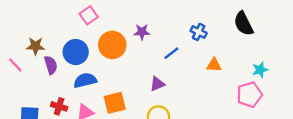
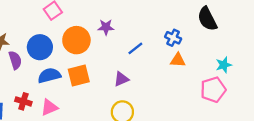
blue cross: (199, 32) -> (173, 38), moved
orange square: (115, 103) -> (79, 75), moved

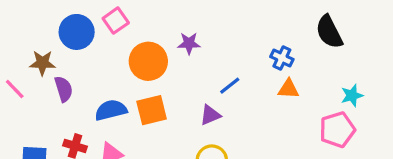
blue circle: (40, 47) -> (77, 32), moved
blue line: (135, 48) -> (230, 86), moved

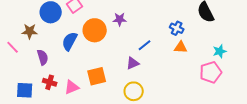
purple semicircle: (64, 89) -> (43, 57), moved
blue semicircle: (111, 110) -> (70, 41), moved, turned -48
orange square: (152, 110) -> (97, 76), moved

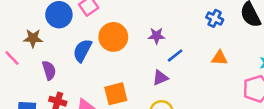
purple star: (120, 19) -> (157, 36), moved
blue cross: (177, 28) -> (215, 18), moved

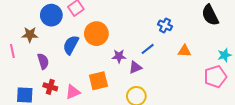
blue cross: (215, 18) -> (165, 25), moved
purple star: (157, 36) -> (119, 56), moved
pink line: (12, 58) -> (12, 51), turned 32

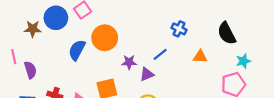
black semicircle: (210, 15) -> (227, 33), moved
brown star: (30, 35) -> (33, 29), moved
purple semicircle: (43, 61) -> (30, 70), moved

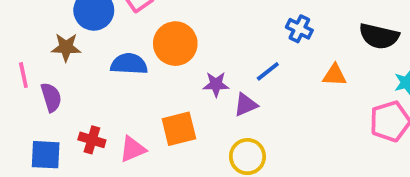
brown star: (33, 29) -> (66, 47), moved
black semicircle: (227, 33) -> (379, 36), turned -50
blue semicircle: (77, 50) -> (129, 64), turned 65

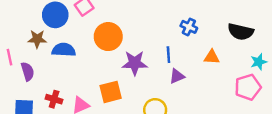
blue semicircle: (129, 64) -> (64, 50), moved
blue line: (268, 71) -> (168, 55), turned -56
purple star: (216, 84) -> (135, 63), size x1.5
purple triangle: (246, 105) -> (177, 76), moved

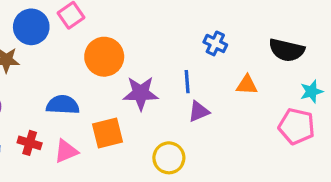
blue semicircle: (64, 50) -> (63, 105), moved
pink pentagon: (248, 87) -> (297, 126), turned 30

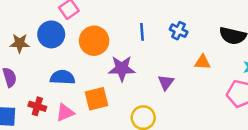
blue circle: (31, 27) -> (51, 34), moved
blue line: (187, 82) -> (142, 32), moved
purple triangle: (199, 111) -> (166, 82), turned -30

